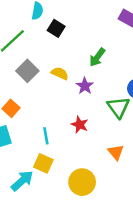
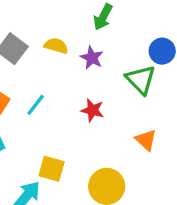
cyan line: (46, 136) -> (36, 105), moved, turned 56

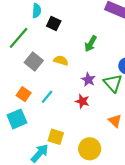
purple star: (92, 58) -> (88, 80), moved

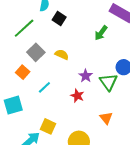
green arrow: (91, 44) -> (101, 33), moved
orange square: (24, 94) -> (23, 72), moved

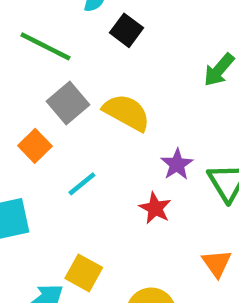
green line: (24, 28) -> (45, 46), turned 65
yellow semicircle: (62, 55) -> (127, 112), size x1.5

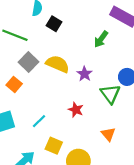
purple star: (177, 164) -> (84, 74), moved
cyan line: (82, 184) -> (39, 121), moved
yellow square: (84, 273) -> (54, 146), moved

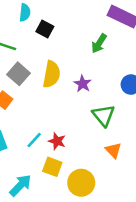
yellow semicircle: (58, 64) -> (52, 74), turned 80
green triangle: (110, 94) -> (104, 115), moved
red star: (76, 110) -> (57, 141), moved

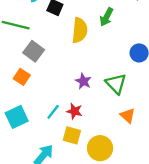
yellow semicircle: (52, 74) -> (80, 30), moved
purple star: (83, 84) -> (83, 81), moved

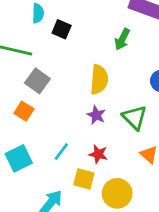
yellow semicircle: (80, 30) -> (99, 80), moved
red star: (74, 111) -> (98, 154), moved

